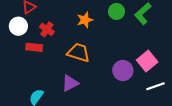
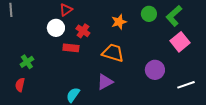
pink square: (147, 61) -> (180, 42), moved

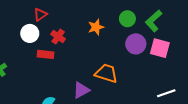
pink square: (180, 42) -> (160, 48), turned -36
orange trapezoid: (113, 53) -> (106, 73), moved
purple circle: (155, 70) -> (136, 44), moved

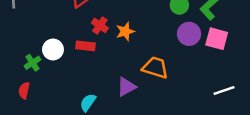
orange star: (96, 27) -> (125, 31), moved
white circle: (30, 33) -> (53, 50), moved

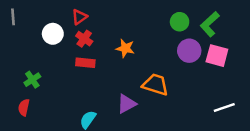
red cross: (100, 25) -> (84, 39), moved
orange star: (125, 31) -> (125, 48), turned 30
white circle: (53, 50) -> (53, 34), moved

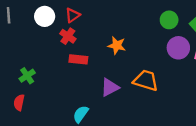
white circle: (53, 34) -> (45, 16), moved
red cross: (84, 39) -> (68, 36), moved
purple triangle: (126, 104) -> (110, 87), moved

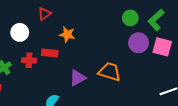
white circle: (45, 16) -> (20, 32), moved
red cross: (68, 36) -> (29, 60), moved, turned -32
orange star: (117, 45) -> (67, 34), moved

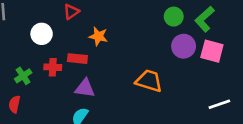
purple triangle: (78, 78) -> (85, 88), moved, turned 36

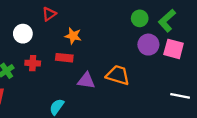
red rectangle: (77, 59) -> (64, 58), moved
purple triangle: (85, 88) -> (86, 81), moved
white line: (219, 104) -> (180, 96), turned 30

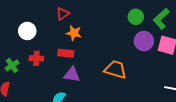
red triangle: (49, 14) -> (63, 14), moved
purple triangle: (86, 81) -> (72, 75), moved

